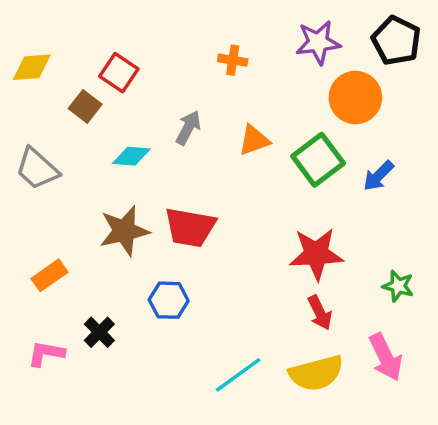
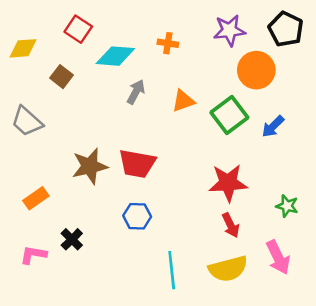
red square: (119, 73) -> (78, 29), moved
cyan diamond: (131, 156) -> (115, 56), moved, size x1.4
blue hexagon: (169, 300) -> (137, 216), moved
cyan line: (238, 375) -> (172, 270), turned -60

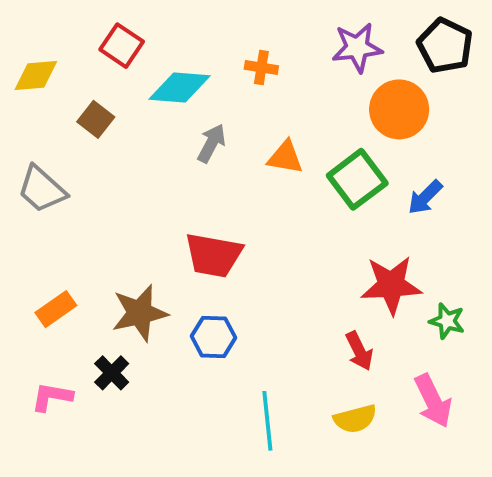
orange triangle: (183, 101) -> (285, 157), turned 30
brown star: (90, 166) -> (140, 313), moved
red star: (228, 183) -> (391, 285), moved
yellow semicircle: (228, 269) -> (355, 419), size x0.7

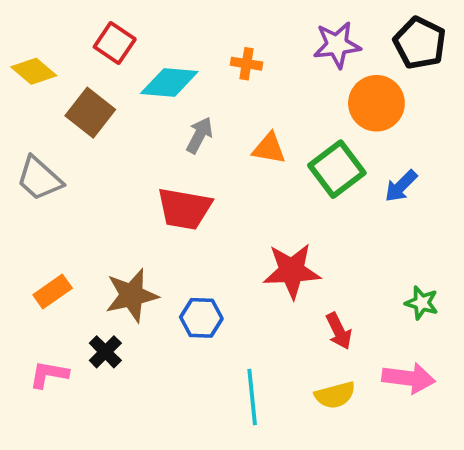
yellow diamond: (36, 75) -> (34, 71), turned 45
brown square: (96, 119) -> (90, 113), size x1.4
red trapezoid: (213, 255) -> (184, 209), moved
red star: (391, 285) -> (292, 271), moved
pink arrow: (433, 401) -> (408, 378), turned -57

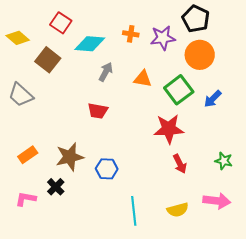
black pentagon: (420, 43) -> (196, 19), moved
purple star: (337, 45) -> (163, 38), moved
red trapezoid: (184, 209) -> (98, 111), size x0.7
red star: (292, 271) -> (169, 129), moved
red arrow: (339, 331) -> (180, 164), moved

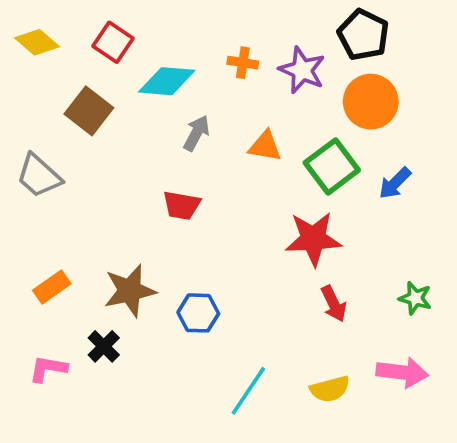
yellow diamond: (18, 38) -> (37, 42), moved
purple star: (163, 38) -> (302, 70), turned 30
cyan line: (134, 211) -> (248, 391), turned 40

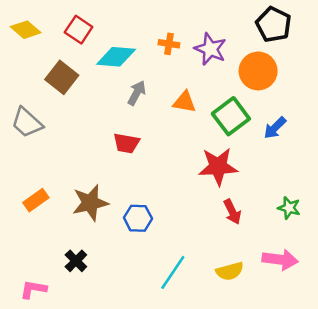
black pentagon: (363, 35) -> (274, 24), moved
black cross: (104, 346) -> (76, 261), moved
pink L-shape: (48, 369) -> (33, 289), moved

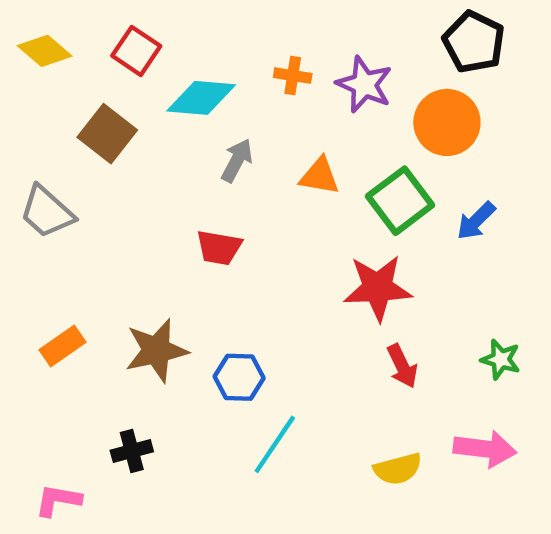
black cross: (76, 261) -> (132, 451), turned 30
cyan line: (173, 272) -> (275, 444), moved

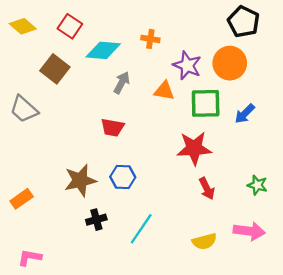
purple star: (364, 84) -> (187, 65), moved
green square: (400, 201) -> (206, 103), turned 36
orange rectangle: (63, 346) -> (22, 199), moved
blue hexagon: (239, 377) -> (123, 177), moved
black cross: (132, 451) -> (96, 220), moved

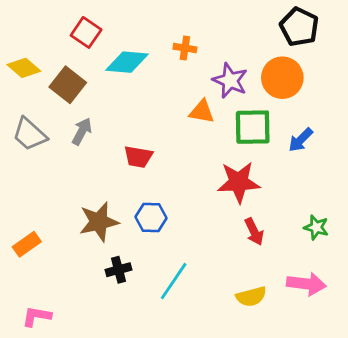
yellow diamond: (23, 26) -> (24, 68), moved
gray arrow: (122, 83) -> (82, 131), moved

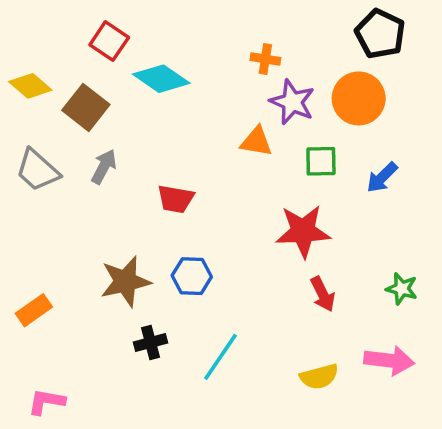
orange cross: (185, 48) -> (265, 59), moved
cyan diamond: (127, 62) -> (161, 79), turned 30
green square: (253, 127) -> (321, 161), size x0.7

